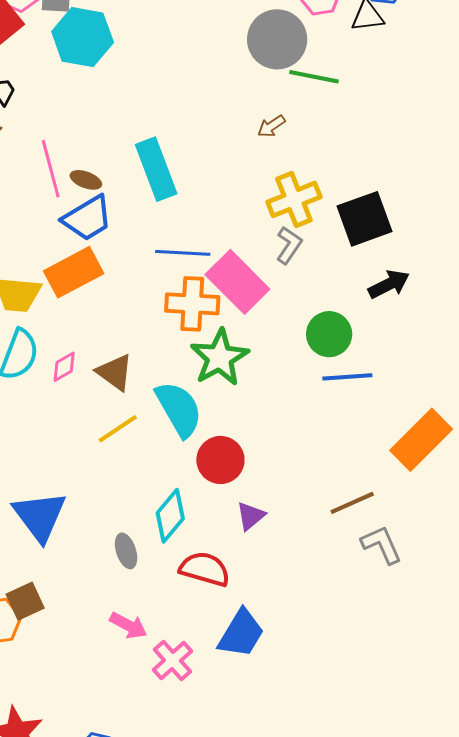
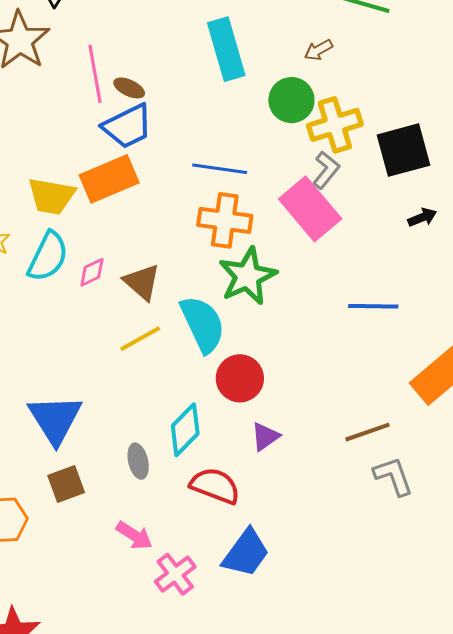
cyan rectangle: (156, 169) -> (226, 49), moved
pink rectangle: (237, 282) -> (310, 209), moved
black arrow: (389, 284) -> (422, 217), size x0.7
green circle: (329, 334) -> (291, 100), moved
brown square: (25, 601) -> (66, 484), moved

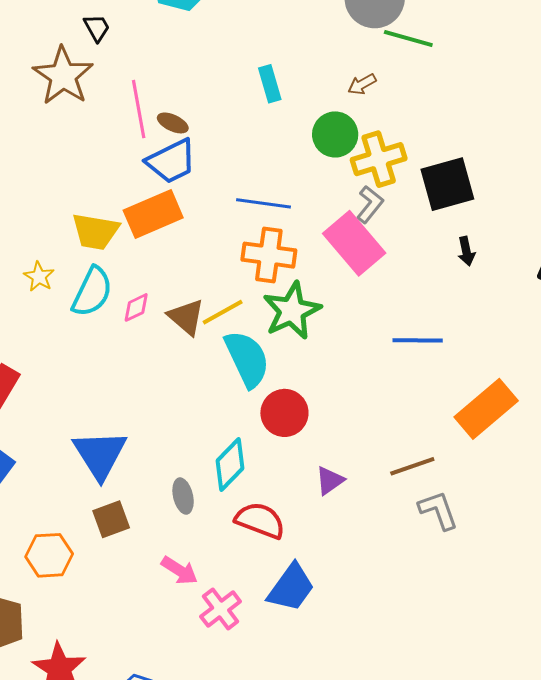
cyan rectangle: (226, 49) -> (270, 84), size x0.6
black arrow: (422, 217) -> (466, 251), turned 100
yellow line: (140, 339) -> (223, 312), moved
purple triangle: (265, 437) -> (330, 481), moved

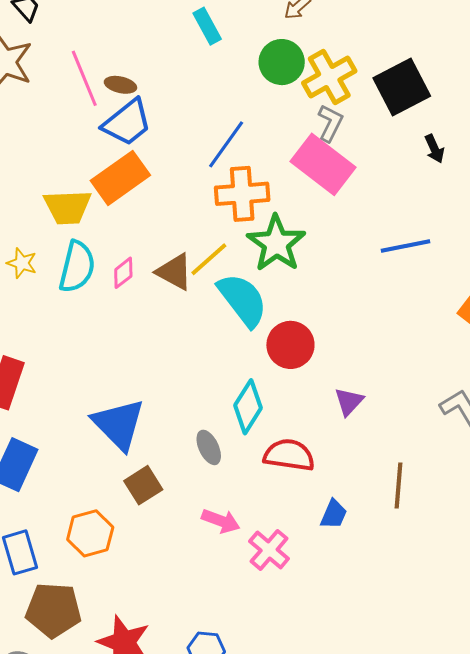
blue line: (263, 203) -> (226, 144), turned -50
brown line: (412, 466) -> (398, 486), moved, turned -54
blue trapezoid: (291, 588) -> (334, 514), size x0.6

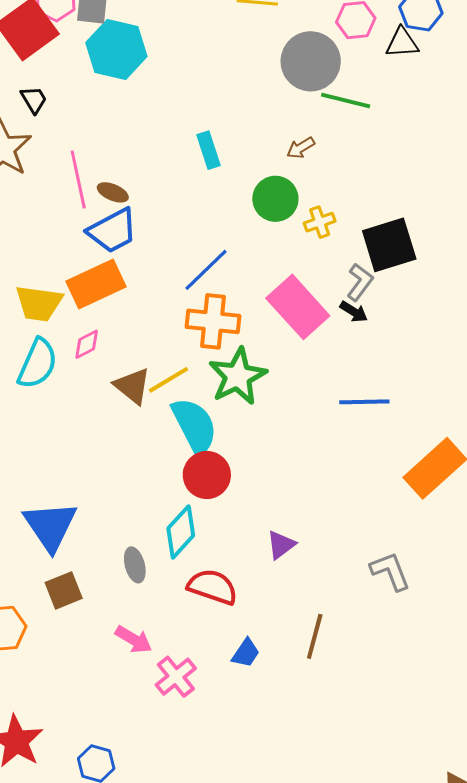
yellow cross: (329, 77) -> (320, 222), size x0.6
gray L-shape: (330, 123) -> (360, 282), moved
black arrow: (434, 149) -> (354, 312), moved, turned -44
pink diamond: (123, 273) -> (87, 344), moved
red circle: (290, 345) -> (207, 475), moved

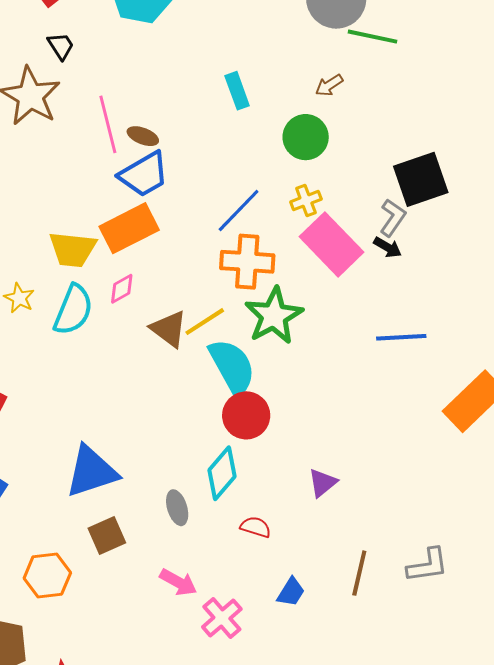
yellow cross: (320, 222) -> (306, 200), moved
blue triangle: (50, 526) -> (91, 472), turned 48
gray L-shape: (390, 571) -> (428, 565), moved, turned 105
red semicircle: (213, 587) -> (256, 527), size x0.6

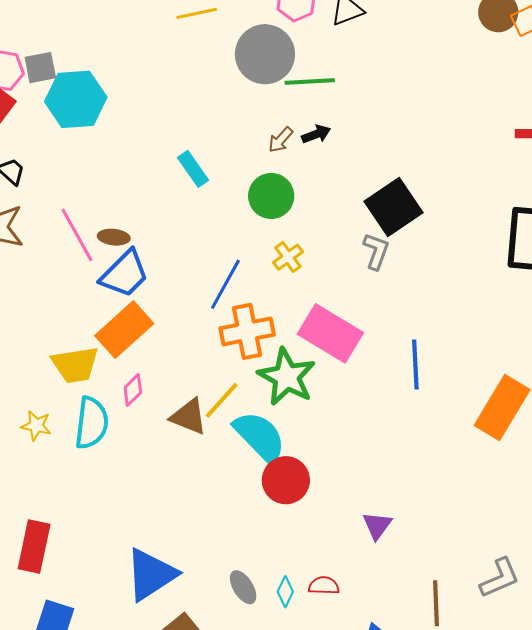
pink rectangle: (332, 244) -> (330, 333), moved
black arrow: (388, 247) -> (316, 134), moved, turned -36
blue line: (401, 337) -> (415, 365), turned -75
cyan diamond: (222, 473) -> (285, 592), moved, size x0.6

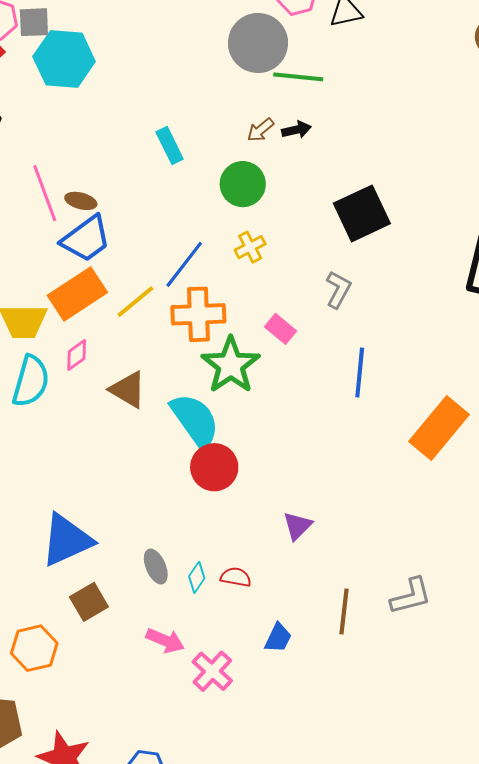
gray L-shape: (376, 251) -> (338, 290), moved
pink rectangle: (330, 333) -> (281, 329), size x0.5
yellow line: (222, 400) -> (135, 302), moved

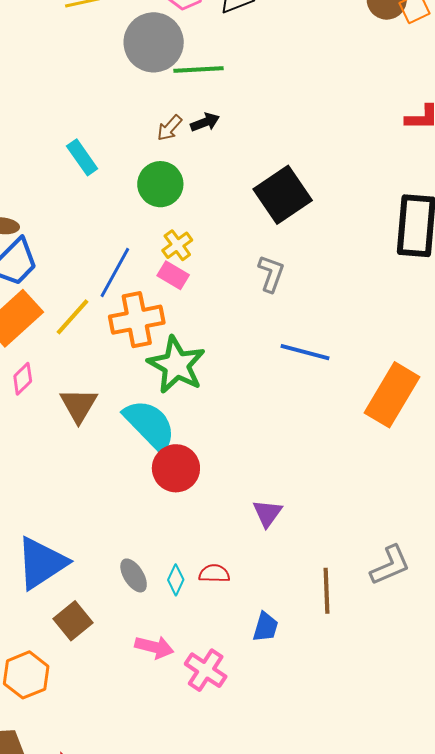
pink rectangle: (281, 329) -> (173, 275), moved
blue line: (360, 372) -> (305, 352), turned -72
brown triangle: (128, 390) -> (79, 405), turned 39

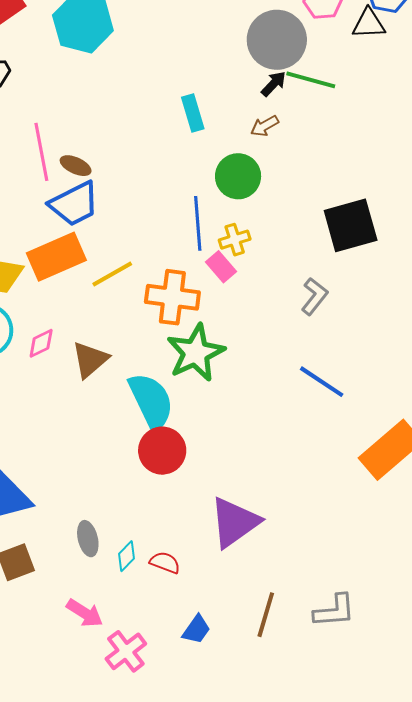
black arrow: (205, 122) -> (274, 84), moved, turned -44
cyan rectangle: (82, 157) -> (193, 113), moved
blue line: (115, 273) -> (198, 223), moved, turned -52
pink diamond: (23, 379) -> (41, 343), moved
purple triangle: (267, 513) -> (234, 522), size x1.8

